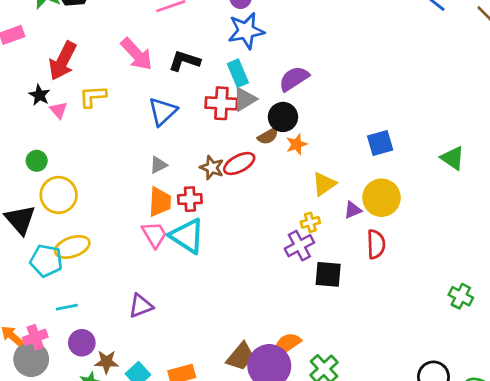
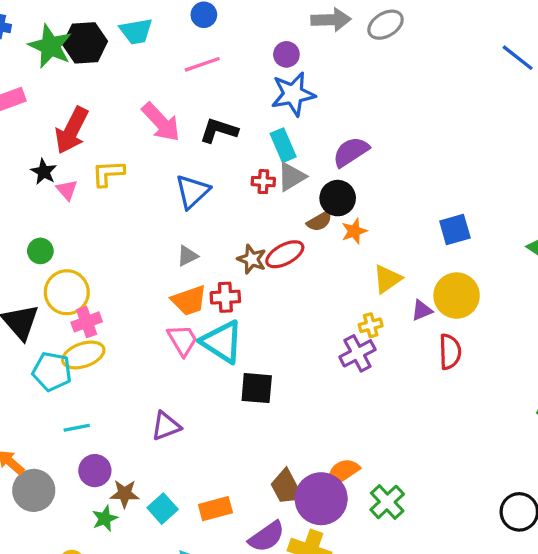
red cross: (221, 103) -> (263, 182), size x0.6
orange trapezoid: (160, 202) -> (189, 300), turned 68
black square: (328, 274) -> (257, 388), moved
pink cross: (35, 337) -> (87, 322), moved
brown trapezoid: (241, 356) -> (286, 487), turned 112

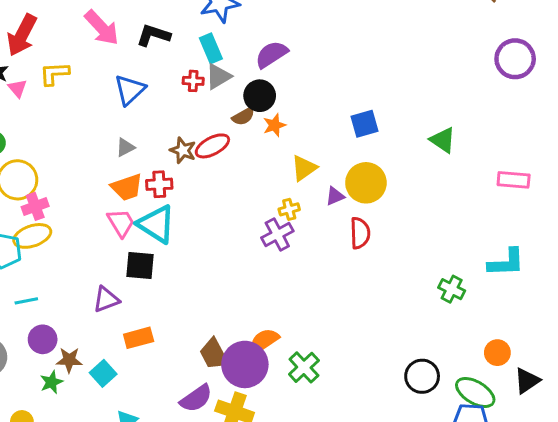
black square: (257, 388) -> (140, 266), moved
orange rectangle: (215, 509) -> (139, 338), moved

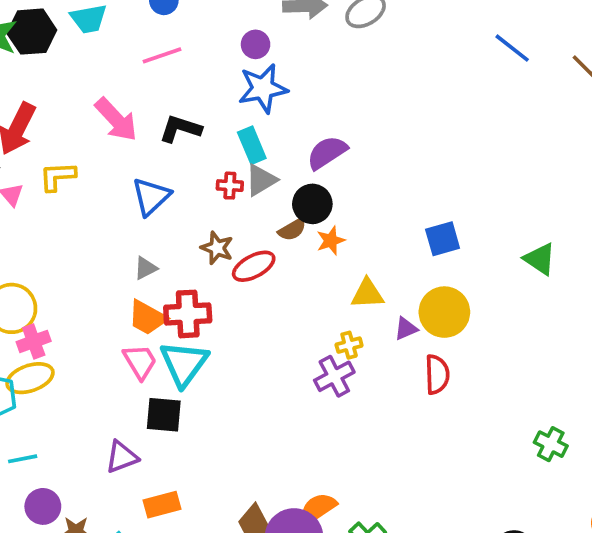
brown star: (183, 150) -> (217, 248), moved
yellow triangle: (304, 168) -> (367, 294), turned 32
red cross: (159, 184) -> (188, 314), size x1.4
orange trapezoid: (127, 187) -> (147, 318), turned 48
cyan triangle: (156, 224) -> (184, 363), turned 33

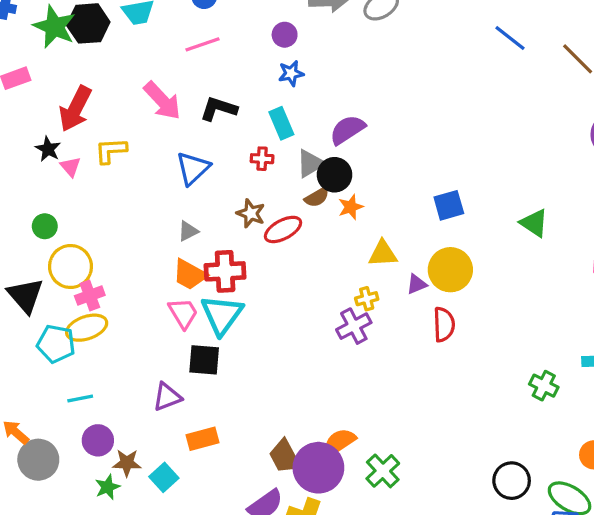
blue star: (263, 88) -> (291, 73), size x0.6
gray triangle: (261, 180) -> (310, 163), moved

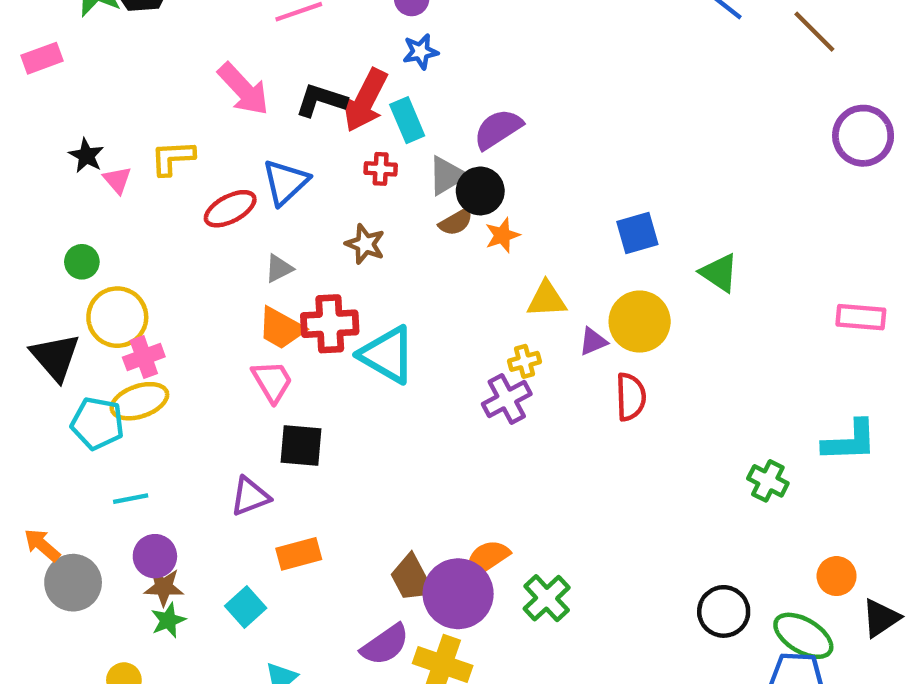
red arrow: (75, 109) -> (365, 100), moved
green triangle: (534, 223) -> (719, 273), moved
red ellipse: (283, 229) -> (230, 209), moved
cyan triangle: (222, 315) -> (387, 355), moved, turned -36
brown star: (127, 463) -> (164, 587), moved

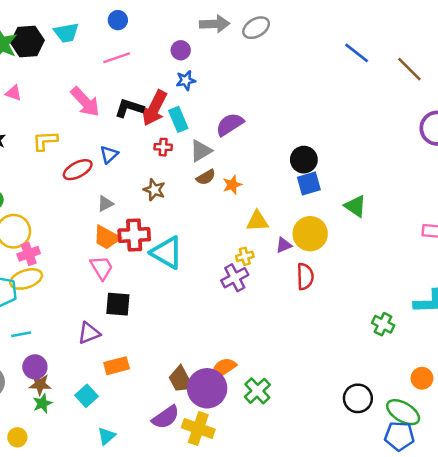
pink triangle: (117, 180) -> (14, 93), moved, turned -30
blue triangle: (285, 182) -> (109, 155), size x0.7
black circle: (480, 191) -> (304, 160), moved

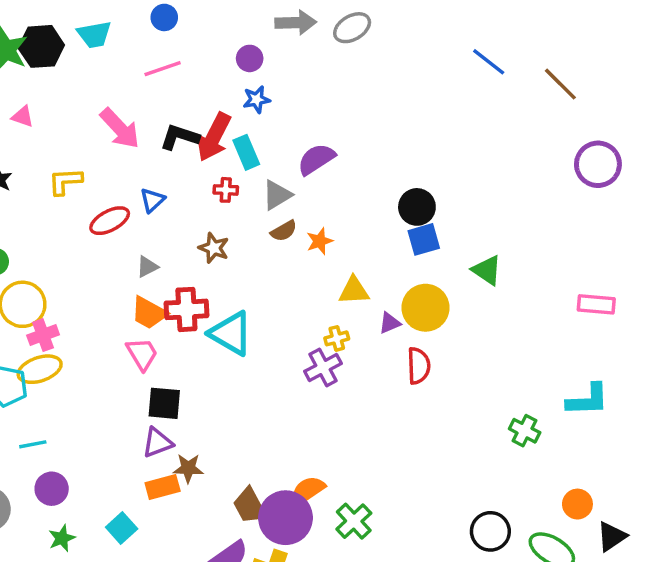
purple triangle: (89, 333) -> (157, 443), moved
brown star: (40, 385) -> (188, 468), moved

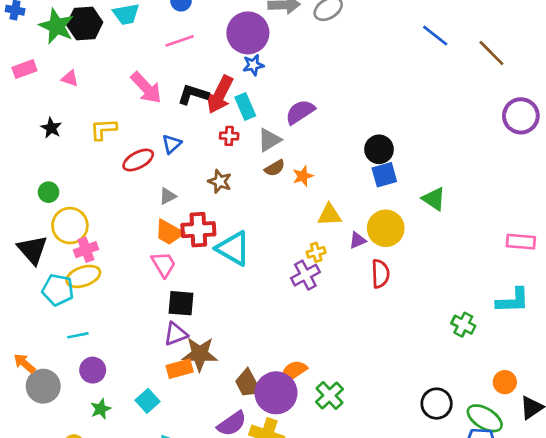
purple circle: (250, 58) -> (248, 33), size x2.0
pink rectangle: (596, 304) -> (521, 242), moved
brown star: (188, 468) -> (200, 354), size x1.5

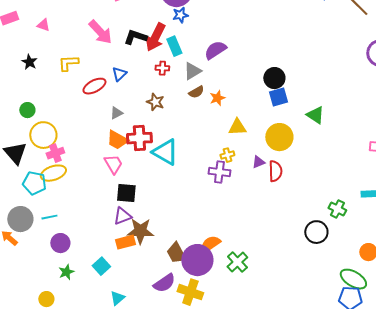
purple triangle: (358, 240) -> (258, 162), moved
purple cross: (305, 275) -> (219, 172), turned 35
gray circle: (43, 386) -> (20, 219), moved
black circle: (437, 404) -> (316, 232), moved

